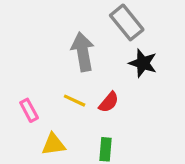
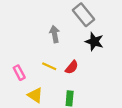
gray arrow: (83, 52) -> (55, 34), size x0.7
yellow triangle: (53, 144) -> (35, 95), turned 42

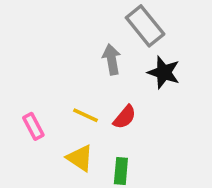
gray arrow: (55, 34) -> (112, 59), moved
yellow triangle: (35, 95) -> (80, 158), moved

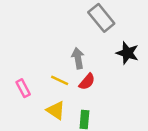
gray arrow: (112, 59) -> (78, 58), moved
black star: (164, 72) -> (127, 53), moved

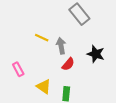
black star: (127, 53) -> (96, 54), moved
yellow line: (60, 80) -> (42, 38), moved

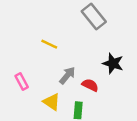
gray arrow: (61, 46) -> (67, 75), moved, turned 49
red semicircle: (68, 64) -> (90, 85), moved, turned -104

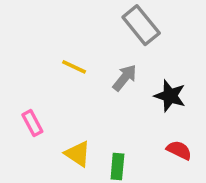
gray arrow: (67, 75) -> (125, 78), moved
red semicircle: (90, 85) -> (179, 150), moved

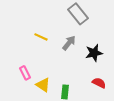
black star: (170, 96) -> (94, 53), turned -30
pink rectangle: (32, 123) -> (25, 73), moved

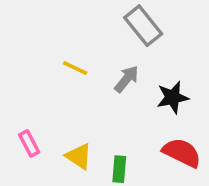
pink rectangle: (25, 73) -> (29, 143), moved
red semicircle: (99, 83) -> (182, 153), size x1.5

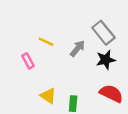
gray rectangle: (143, 26) -> (103, 33), moved
pink rectangle: (29, 143) -> (28, 61), moved

